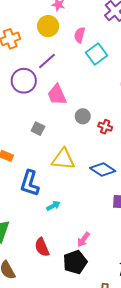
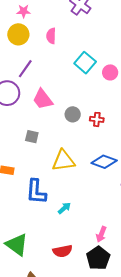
cyan square: (96, 54) -> (85, 63), moved
red semicircle: (42, 247) -> (63, 251), turned -66

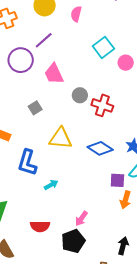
red cross: (97, 119) -> (102, 105), size x1.5
gray square: (32, 137) -> (35, 108), turned 32

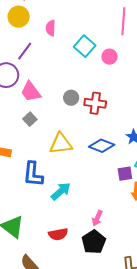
pink semicircle: (76, 14) -> (51, 28), moved
pink trapezoid: (54, 74) -> (31, 92), moved
cyan arrow: (51, 185) -> (61, 191), size x1.5

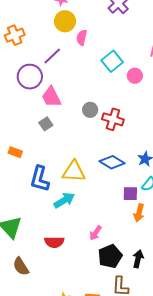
yellow circle: (19, 17) -> (65, 21), moved
yellow triangle: (61, 144) -> (74, 171), moved
black pentagon: (94, 242) -> (110, 256), moved

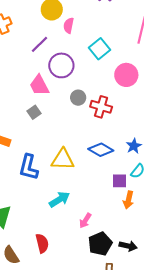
pink circle: (135, 76) -> (126, 75), moved, size x1.5
purple circle: (30, 77) -> (61, 65), moved
cyan arrow: (64, 200) -> (59, 199), moved
red semicircle: (54, 242) -> (42, 243), moved, turned -102
black arrow: (138, 259) -> (128, 246), turned 90

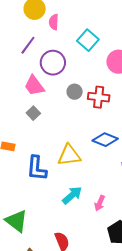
pink arrow: (85, 221) -> (100, 203), moved

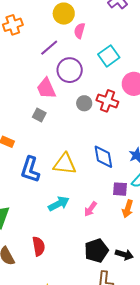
red cross: (99, 97) -> (107, 101), moved
gray square: (33, 113) -> (39, 115), turned -32
blue diamond: (105, 140) -> (103, 157), turned 45
pink arrow: (100, 203) -> (90, 209), moved

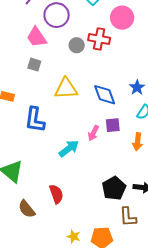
yellow triangle: (65, 164) -> (66, 89), moved
purple square: (120, 189) -> (113, 125), moved
pink arrow: (90, 209) -> (93, 133), moved

